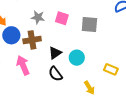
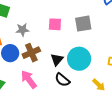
gray star: (38, 17) -> (22, 30), moved
cyan circle: (77, 58) -> (79, 59), size x1.5

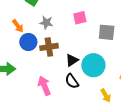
pink square: (55, 24) -> (80, 18), moved, turned -32
pink arrow: (29, 79) -> (44, 86), moved

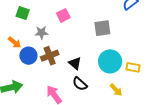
pink square: (80, 18) -> (63, 15), moved
black triangle: (72, 60) -> (75, 63), turned -32
cyan circle: (93, 65) -> (110, 61), moved

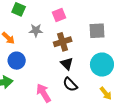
blue circle: (28, 56) -> (17, 61), moved
brown cross: (50, 56) -> (63, 42), moved

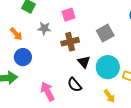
gray square: (97, 31) -> (105, 33), turned -30
black triangle: (67, 64) -> (84, 62), moved

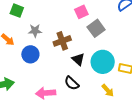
pink square: (68, 15) -> (81, 12), moved
blue circle: (23, 57) -> (30, 54), moved
pink arrow: (47, 91) -> (46, 93), turned -60

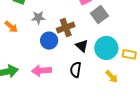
blue circle: (30, 54) -> (49, 41), moved
black semicircle: (72, 83) -> (76, 70), turned 56
pink arrow: (46, 93) -> (41, 71), moved

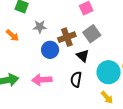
gray square: (99, 15) -> (92, 34), moved
cyan circle: (106, 48) -> (109, 72), moved
yellow arrow: (112, 77) -> (107, 97), moved

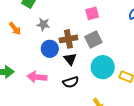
black triangle: (83, 56) -> (70, 59), moved
cyan circle: (109, 72) -> (103, 67), moved
black semicircle: (76, 79) -> (71, 82), turned -126

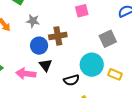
gray square: (93, 40) -> (108, 39), moved
black triangle: (70, 59) -> (46, 65), moved
black semicircle: (71, 82) -> (71, 80), moved

